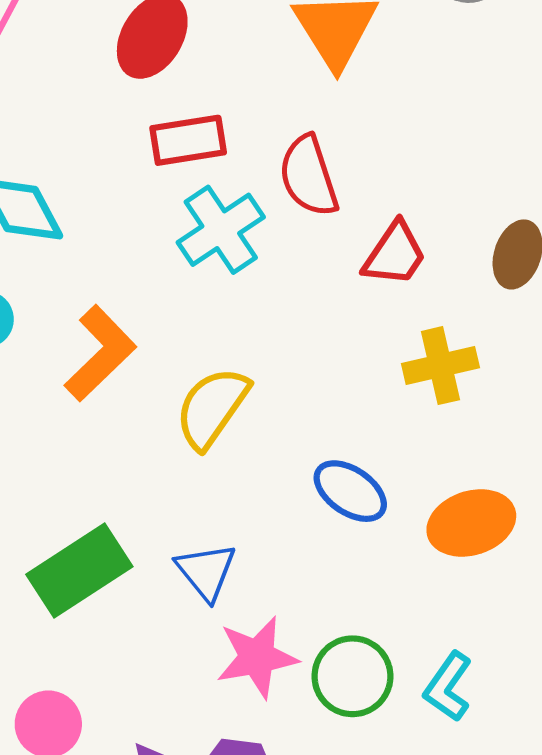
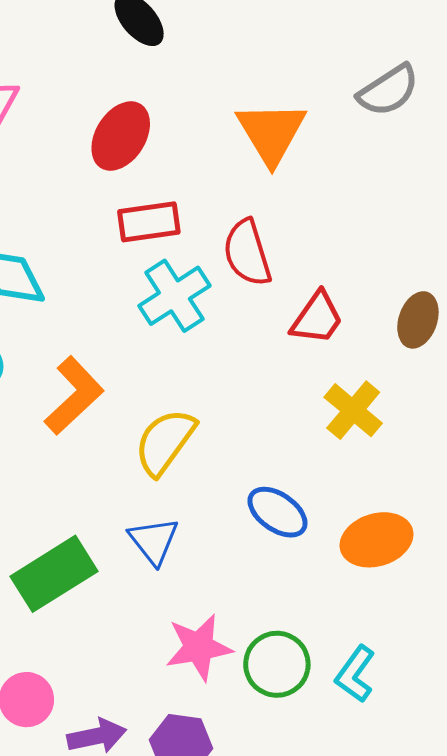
yellow cross: (440, 366) -> (353, 410), turned -38
blue triangle: (206, 572) -> (154, 541), moved

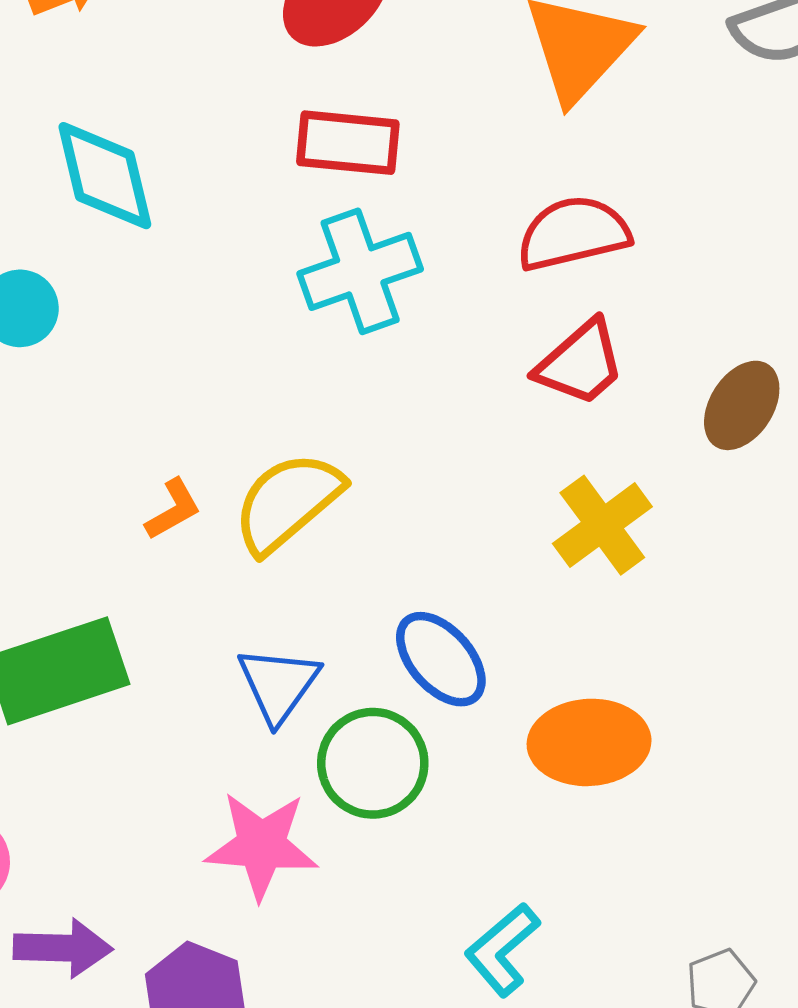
red semicircle: (247, 253) -> (573, 233), moved, turned 80
orange L-shape: (74, 396) -> (173, 509), moved, size x0.5
blue triangle: (154, 541) -> (278, 684), moved
green circle: (277, 664) -> (373, 763), moved

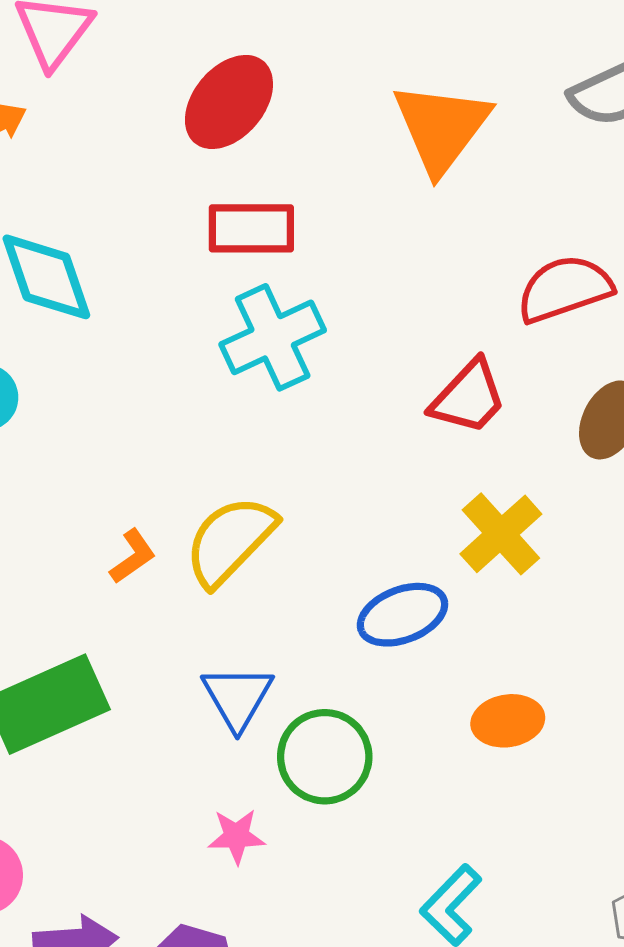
red semicircle: (573, 233) -> (565, 289), moved
blue ellipse: (441, 659) -> (402, 615), moved, turned -64
orange ellipse: (589, 742) -> (508, 721), size x0.7
pink star: (261, 845) -> (236, 836), size x0.6

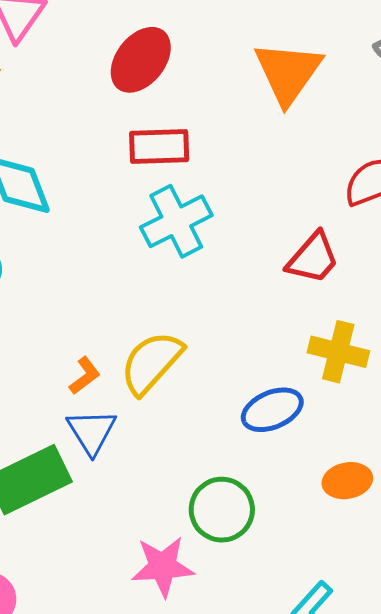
yellow cross: (501, 534) -> (338, 352), turned -32
blue triangle: (237, 697) -> (92, 432), moved
pink star: (236, 836) -> (163, 567), size x1.6

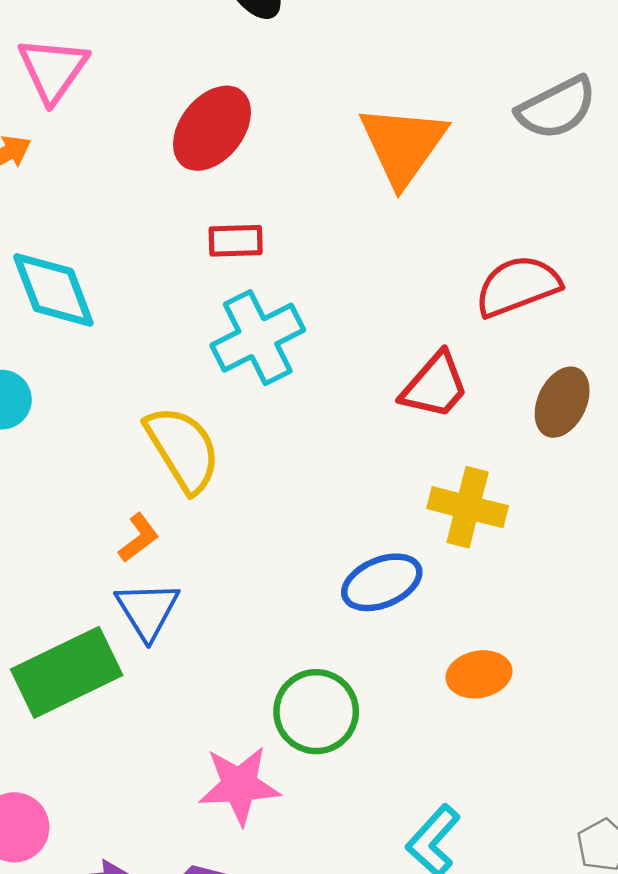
red rectangle: (159, 147) -> (236, 241), size x0.7
yellow semicircle: (151, 363) -> (183, 449), moved, turned 106

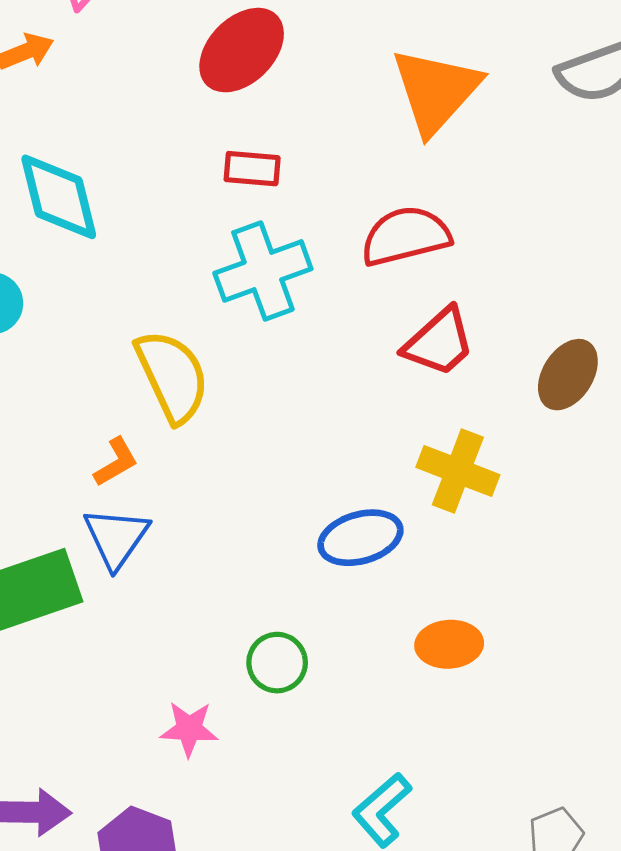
red semicircle: (518, 286) -> (406, 236), moved
green circle: (316, 712) -> (277, 663), size x0.7
pink star: (239, 785) -> (189, 729), size x0.7

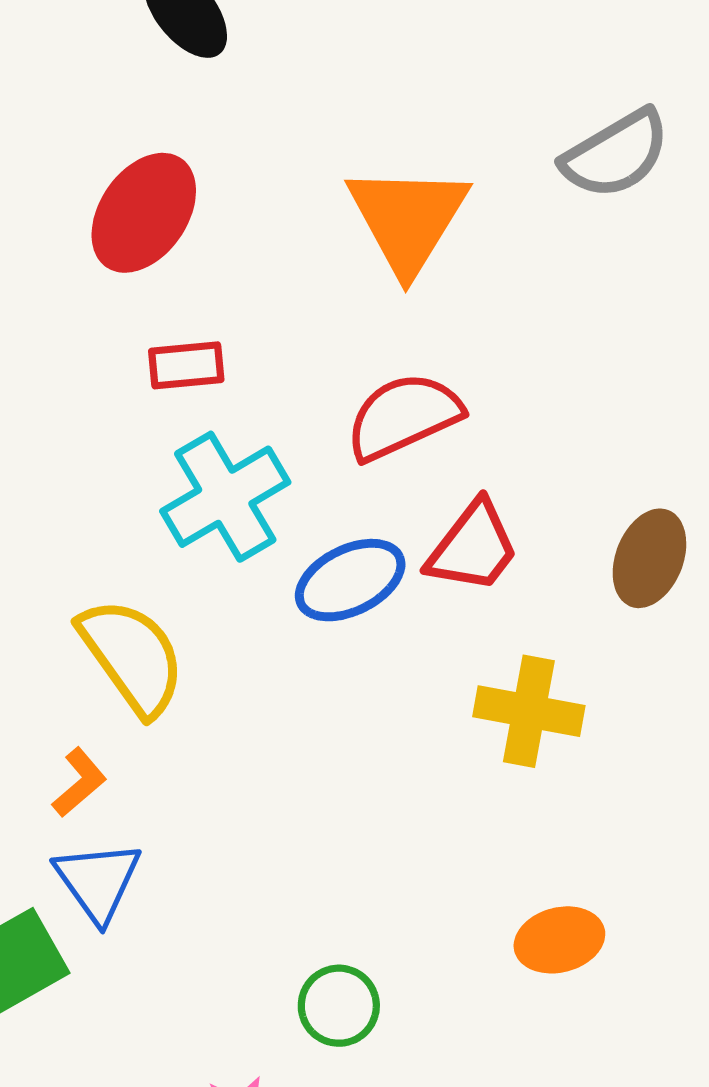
blue ellipse: (360, 538) -> (350, 580), moved

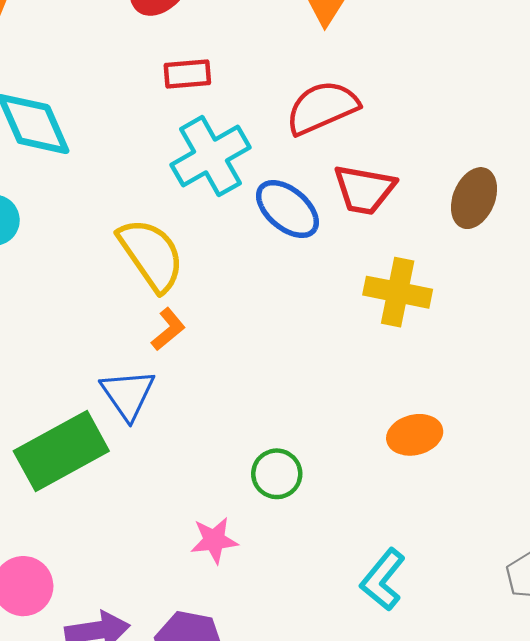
red trapezoid: (473, 547) -> (364, 190), turned 62
blue ellipse: (350, 580) -> (287, 209), turned 66
orange L-shape: (79, 782) -> (168, 329), moved

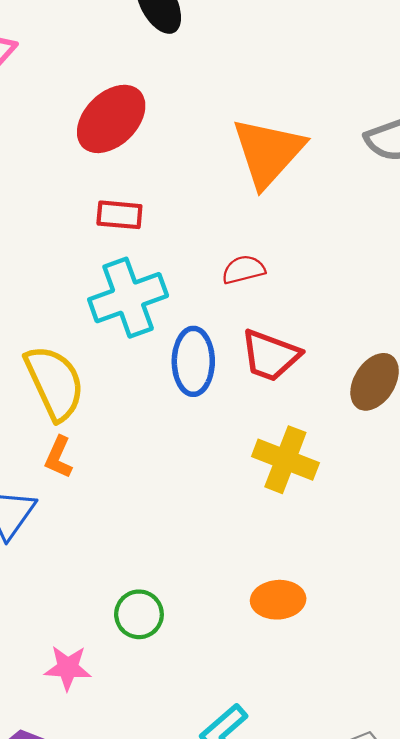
red semicircle: (322, 108) -> (244, 270), size x0.6
blue ellipse: (287, 209) -> (193, 361), turned 40
orange L-shape: (168, 329) -> (59, 457), turned 144

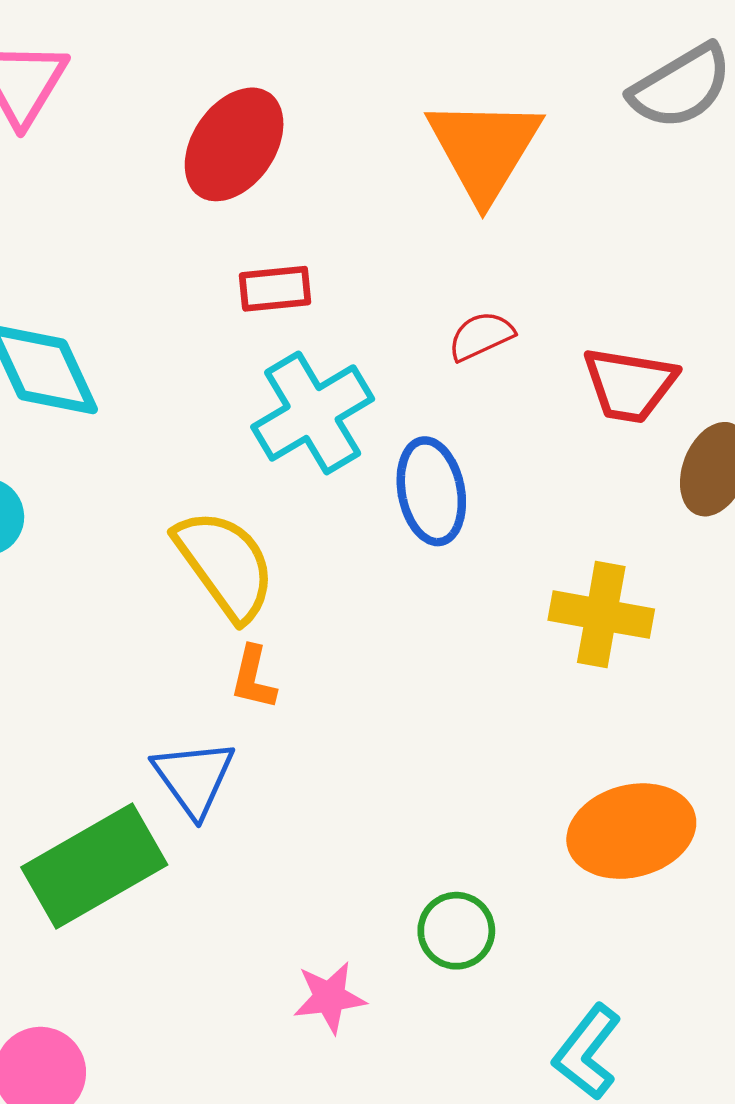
red trapezoid: (270, 355) -> (629, 385), moved
orange ellipse: (278, 600) -> (631, 831), size x1.5
green circle: (139, 614) -> (456, 931), moved

